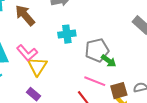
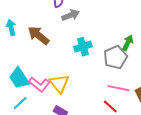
pink L-shape: (27, 53) -> (39, 84), moved
green arrow: (109, 61) -> (128, 43), moved, turned -91

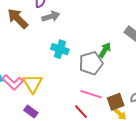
brown arrow: (38, 35) -> (18, 18), moved
cyan cross: (83, 47) -> (60, 49), turned 30

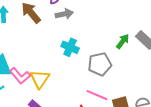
green arrow: (105, 50) -> (123, 41), moved

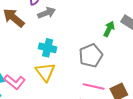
cyan cross: (70, 47) -> (48, 48), moved
yellow triangle: (40, 79) -> (45, 72), moved

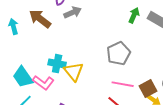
green arrow: (109, 29) -> (134, 15), moved
cyan cross: (48, 48) -> (57, 64), moved

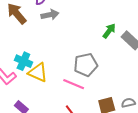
yellow triangle: (74, 71) -> (38, 73), turned -40
pink line: (123, 84) -> (74, 84), moved

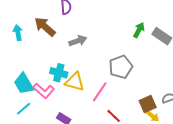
gray arrow: (50, 15) -> (78, 41), moved
pink line: (74, 84) -> (100, 92), moved, turned -70

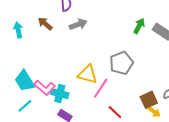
brown arrow: (45, 27) -> (45, 24), size x0.7
gray arrow: (78, 41) -> (78, 24), moved
cyan cross: (59, 73) -> (60, 94), moved
yellow triangle: (75, 82) -> (88, 74), moved

